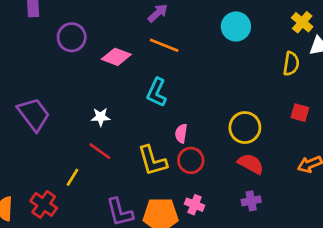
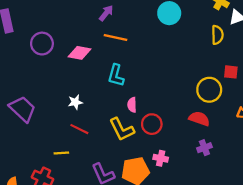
yellow circle: (245, 128) -> (209, 90), moved
pink semicircle: (181, 133) -> (132, 105), moved
yellow line: (73, 177) -> (61, 153), turned 64

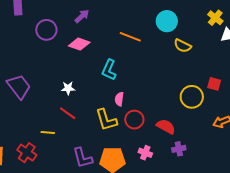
purple arrow: (106, 13) -> (82, 16), moved
yellow semicircle: (217, 35) -> (183, 46), moved, turned 108
orange line: (115, 37) -> (130, 37), moved
red semicircle: (199, 119) -> (166, 127), moved
pink cross: (161, 158) -> (145, 153), moved

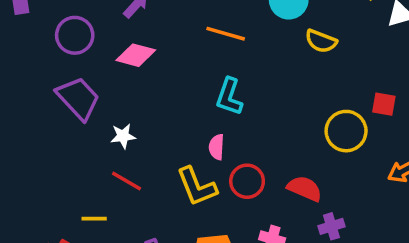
cyan L-shape: (109, 70) -> (229, 97), moved
purple trapezoid: (19, 87) -> (78, 98), moved

